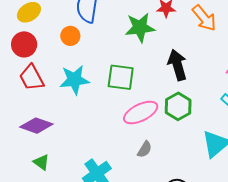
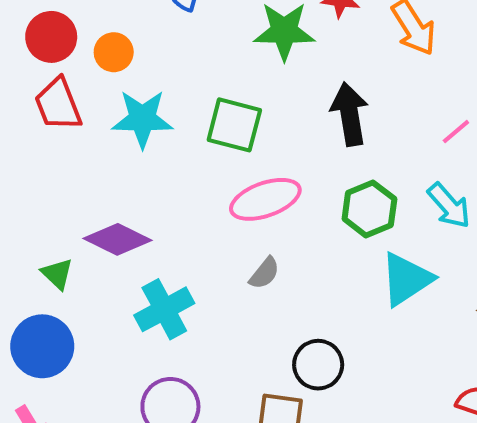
orange circle: (70, 36) -> (114, 52), moved
green hexagon: (178, 106) -> (369, 209), moved
purple diamond: (36, 126) -> (118, 239), moved

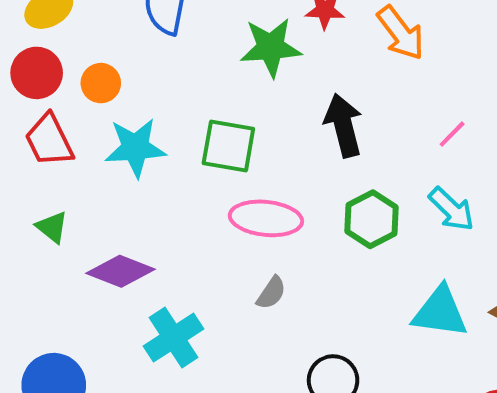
pink ellipse: (265, 199) -> (266, 218), turned 30
green triangle: (57, 274) -> (52, 227), moved
cyan triangle: (406, 279) -> (440, 312), moved, turned 46

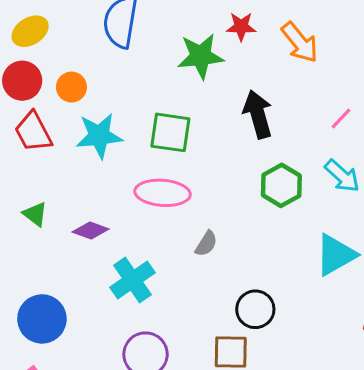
pink ellipse: (266, 218) -> (163, 193), moved
green triangle: (52, 227) -> (35, 214), moved
purple diamond: (120, 271) -> (91, 230), size x0.7
cyan triangle: (440, 312) -> (336, 255), turned -36

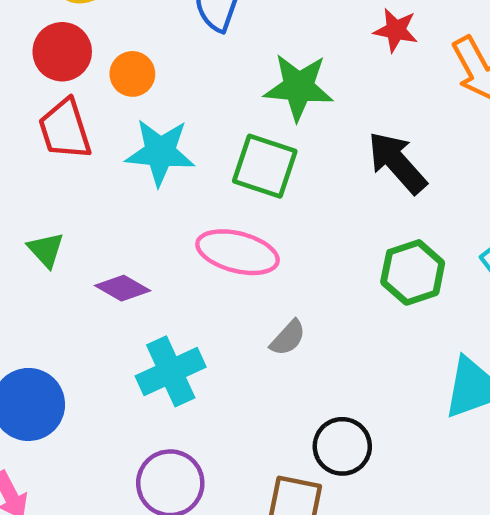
green star: (201, 56) -> (299, 87), moved
black arrow: (258, 114) -> (397, 163), turned -36

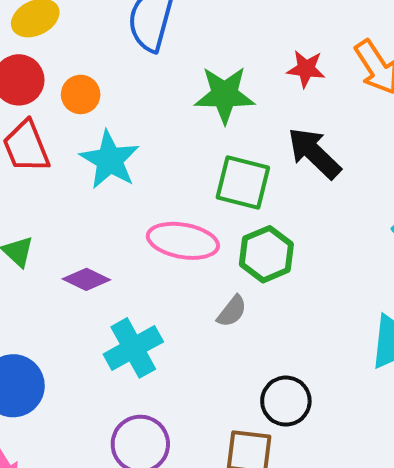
red star: (396, 30) -> (306, 69), moved
cyan star: (160, 152) -> (110, 160), turned 30
green square: (265, 166) -> (243, 183), moved
green hexagon: (413, 272) -> (266, 254), moved

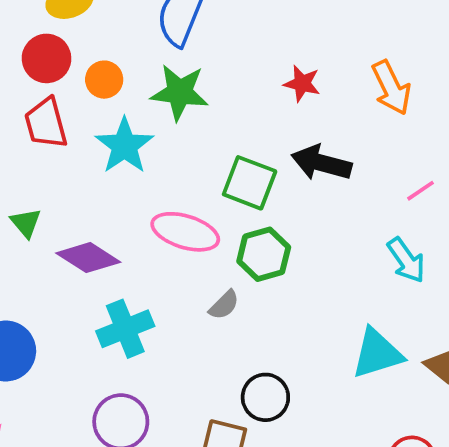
red star: (306, 69) -> (302, 83), moved
green star: (225, 95) -> (180, 92), moved
black arrow: (314, 153) -> (321, 163), turned -36
purple diamond: (86, 279) -> (88, 258), size x1.4

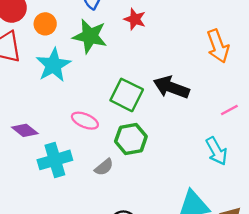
red star: (302, 83) -> (135, 19), moved
pink ellipse: (185, 232) -> (85, 121), size x0.7
purple diamond: (88, 258) -> (25, 130), size x0.7
cyan cross: (125, 329) -> (55, 160), moved

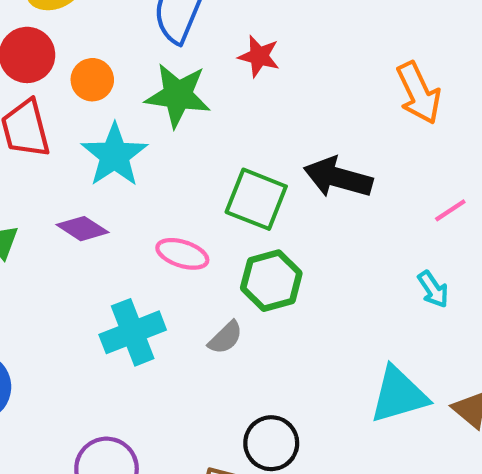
purple diamond: (25, 130) -> (83, 229), moved
cyan arrow: (217, 151) -> (433, 289), size x0.7

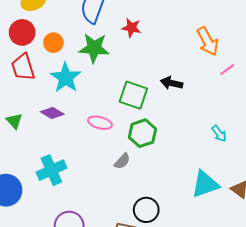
black arrow: (338, 178) -> (172, 83), size x0.7
pink line: (450, 210) -> (227, 70), moved
cyan cross: (133, 332) -> (51, 170), moved

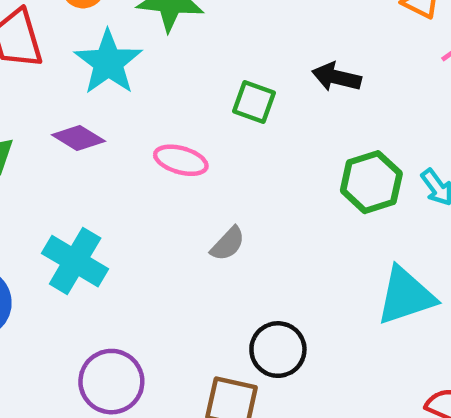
green square: (133, 95) -> (254, 102), size x0.7
green hexagon: (142, 133) -> (371, 182), moved
cyan cross: (51, 170) -> (75, 261), turned -36

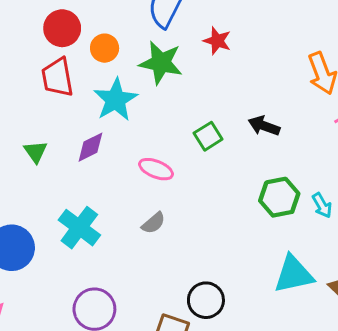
green square: (254, 102) -> (208, 136), turned 32
purple diamond: (78, 138) -> (90, 147), turned -64
gray semicircle: (228, 244) -> (153, 223), moved

